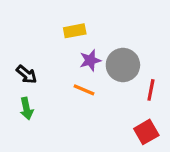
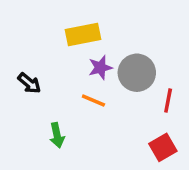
yellow rectangle: (75, 31) -> (83, 35), size x1.4
green arrow: (26, 109) -> (57, 135), moved

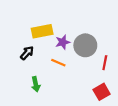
yellow rectangle: (83, 35) -> (42, 31), moved
black arrow: (29, 83) -> (27, 53), moved, turned -88

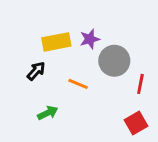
purple star: (63, 42) -> (90, 39), moved
green arrow: (36, 84) -> (48, 113), turned -104

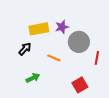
red square: (136, 123) -> (80, 85), moved

